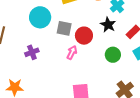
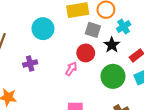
gray square: (64, 28) -> (93, 30), moved
green circle: (113, 55) -> (113, 76), size x1.5

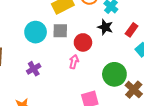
gray square: (93, 30) -> (60, 31), moved
green circle: (113, 76) -> (114, 74), moved

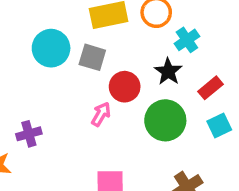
purple cross: (34, 69) -> (29, 134), moved
green circle: (114, 74) -> (165, 120), moved

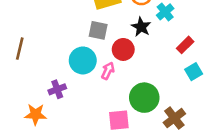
cyan circle: (51, 48) -> (83, 60), moved
black star: (168, 71) -> (141, 27), moved
green circle: (165, 120) -> (144, 98), moved

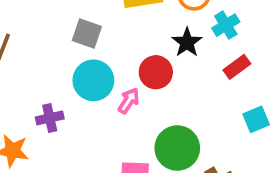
gray square: (98, 30) -> (87, 34), moved
red rectangle: (185, 45) -> (237, 67), moved

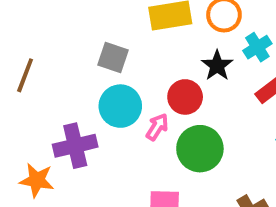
purple cross: (50, 118) -> (75, 146), size x1.5
green circle: (177, 148) -> (200, 149), moved

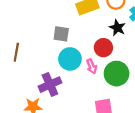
pink arrow: (157, 127) -> (92, 66), turned 136

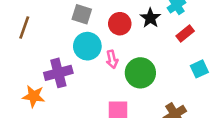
red circle: (103, 48) -> (120, 24), moved

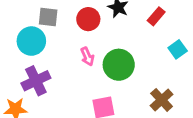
cyan circle: (87, 46) -> (31, 41), moved

